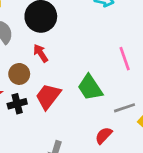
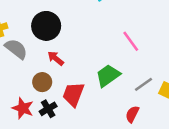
green trapezoid: (90, 87) -> (108, 76), turned 105

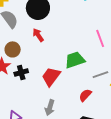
brown circle: (42, 82) -> (13, 49), moved
red trapezoid: (73, 94) -> (51, 77), moved

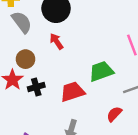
red trapezoid: (51, 77) -> (72, 92), turned 35

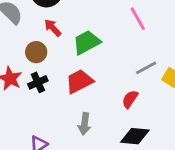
brown circle: (25, 59) -> (36, 52), moved
green trapezoid: (101, 71) -> (87, 42), moved

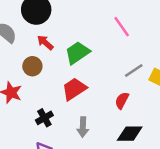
black cross: (38, 82) -> (44, 118), moved

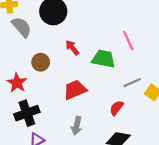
red arrow: (45, 43) -> (72, 48), moved
green trapezoid: (77, 53) -> (104, 59), moved, turned 35
black cross: (44, 118) -> (27, 113), moved, size x1.5

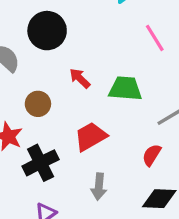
pink line: (128, 41) -> (155, 38), moved
black cross: (27, 113) -> (41, 163), moved

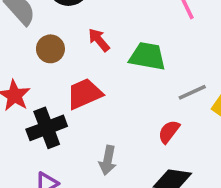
brown circle: (38, 104) -> (50, 49), moved
red trapezoid: (91, 136) -> (84, 94), moved

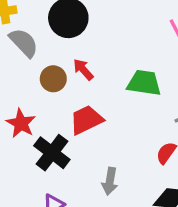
red arrow: (99, 40) -> (83, 70), moved
black cross: (47, 128) -> (52, 153), turned -30

